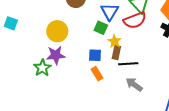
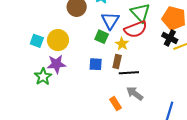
cyan square: (11, 23) -> (37, 41), moved
yellow star: (115, 41) -> (122, 44), moved
orange rectangle: (97, 74) -> (116, 104), moved

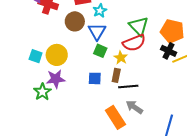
blue triangle: (110, 21) -> (97, 31), moved
orange rectangle: (116, 104) -> (115, 117), size x1.6

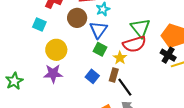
cyan square: (36, 56) -> (39, 25), moved
blue square: (95, 78) -> (92, 76), turned 32
black line: (128, 86) -> (125, 87), turned 54
green star: (42, 92) -> (14, 81), moved

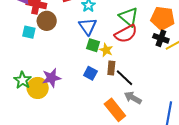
brown circle: (77, 18) -> (47, 21), moved
yellow circle: (56, 50) -> (38, 88), moved
yellow star: (120, 58) -> (106, 50), moved
green star: (14, 81) -> (23, 80), moved

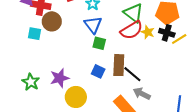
yellow star: (106, 50) -> (148, 32), moved
brown rectangle: (111, 68) -> (119, 65), size x1.5
yellow circle: (38, 88) -> (76, 97), moved

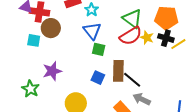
purple star: (60, 78) -> (52, 71), moved

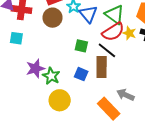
brown circle: (51, 28) -> (52, 18), moved
blue triangle: (92, 31) -> (88, 14), moved
black line: (132, 80) -> (107, 50), moved
green star: (31, 89) -> (51, 76), moved

